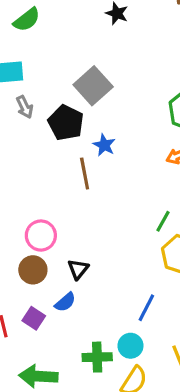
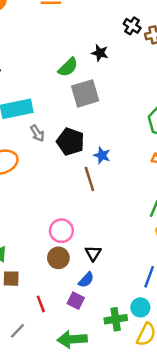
green semicircle: (27, 20) -> (68, 67), moved
gray square: (93, 86) -> (85, 93), moved, turned 32
purple square: (34, 318) -> (76, 301), moved

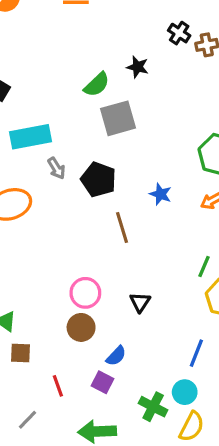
blue star: (102, 155) -> (160, 194), moved
black triangle: (93, 253) -> (140, 302), moved
green cross: (116, 319) -> (153, 407), turned 35

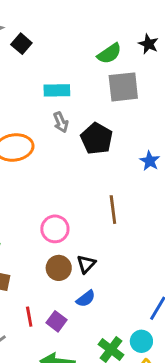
cyan rectangle: (31, 137) -> (57, 90), moved, size x0.7
brown line: (122, 227) -> (113, 210), moved
pink circle: (85, 293) -> (55, 229), moved
black triangle: (140, 302) -> (86, 264), moved
purple square: (102, 382) -> (57, 321), moved

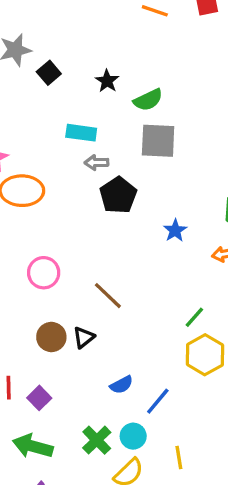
black star: (148, 44) -> (107, 81), moved
gray arrow: (61, 122) -> (96, 163), moved, turned 102
brown line: (113, 210) -> (108, 296), moved, turned -48
pink circle: (55, 229) -> (44, 273), moved
blue semicircle: (86, 299) -> (122, 385), moved

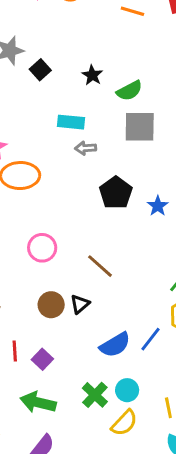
black pentagon: (118, 195) -> (116, 193), moved
blue semicircle: (122, 385) -> (115, 345), size x1.5
blue line: (158, 401) -> (150, 339), moved

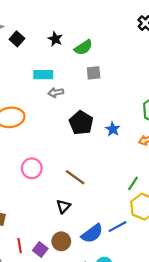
gray square: (140, 127) -> (94, 73), size x0.6
brown circle: (51, 305) -> (61, 241), moved
blue line: (150, 339) -> (117, 227), turned 30

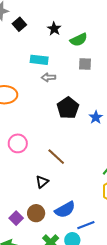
blue line: (117, 227) -> (86, 225), moved

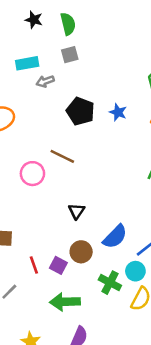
green semicircle: (79, 40) -> (68, 24), turned -60
gray square: (85, 64) -> (70, 55), moved
brown line: (56, 157) -> (62, 156), moved

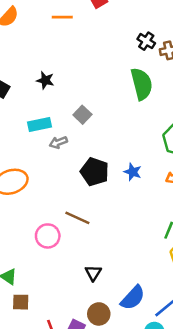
green semicircle: (68, 24) -> (142, 84), moved, size x1.4
gray square: (70, 55) -> (82, 115), turned -30

